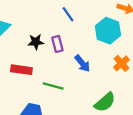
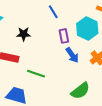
purple rectangle: (57, 44) -> (64, 36), moved
blue arrow: (82, 63) -> (72, 55), moved

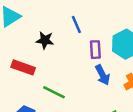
blue line: (53, 12) -> (76, 24), moved

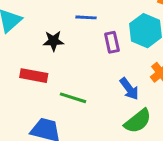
blue line: (76, 24) -> (86, 17), turned -54
blue arrow: (103, 75) -> (129, 89), moved

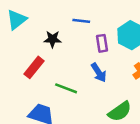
red rectangle: (34, 76) -> (34, 67), turned -65
blue arrow: (129, 89) -> (99, 73), moved

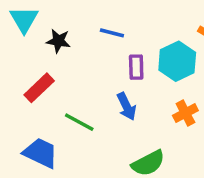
cyan triangle: (17, 20) -> (24, 19), turned -30
black star: (52, 39) -> (58, 41), moved

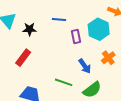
blue arrow: (127, 106) -> (85, 66), moved
green line: (79, 122) -> (64, 82), moved

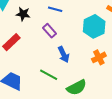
purple rectangle: (76, 37) -> (50, 31), moved, turned -40
blue arrow: (85, 66) -> (64, 54), moved

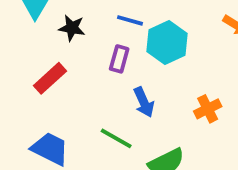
cyan hexagon: (94, 26) -> (167, 43), moved
purple rectangle: (50, 31) -> (119, 59), turned 56

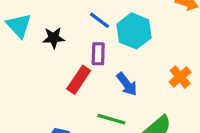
blue line: (130, 20) -> (99, 20), turned 35
red rectangle: (50, 78) -> (79, 80), moved

